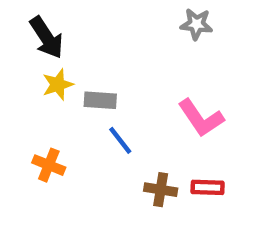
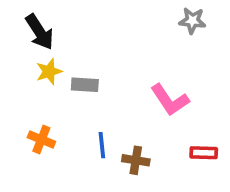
gray star: (196, 24) -> (192, 21), moved
blue line: (120, 140) -> (102, 145), moved, turned 32
red rectangle: (208, 187) -> (204, 153), moved

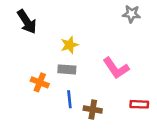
yellow star: (49, 72) -> (69, 45), moved
gray rectangle: (85, 85) -> (67, 69), moved
orange cross: (41, 139) -> (40, 82), moved

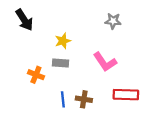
gray star: (131, 14) -> (113, 21), moved
blue line: (69, 99) -> (63, 99), moved
red rectangle: (139, 104) -> (126, 95), size x1.5

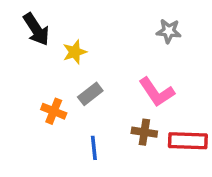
yellow star: (63, 41) -> (75, 52), moved
gray rectangle: (60, 63) -> (90, 94), turned -42
brown cross: (84, 99) -> (144, 132), moved

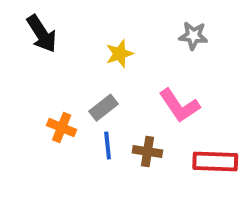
yellow star: (75, 52) -> (120, 54), moved
brown cross: (144, 132) -> (147, 152), moved
blue line: (94, 148) -> (108, 146), moved

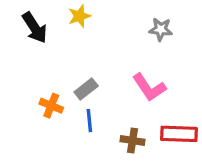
yellow star: (120, 54) -> (79, 16), moved
brown cross: (147, 152) -> (133, 140), moved

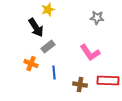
black arrow: (35, 28) -> (36, 28), moved
gray rectangle: (86, 89) -> (48, 47), moved

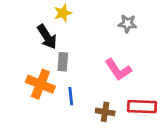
gray rectangle: (48, 47) -> (63, 62), turned -48
orange cross: (31, 64) -> (40, 84), size x1.5

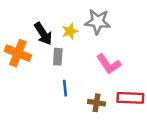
yellow star: (63, 13) -> (70, 31), moved
gray star: (127, 24) -> (98, 22), moved, size x1.5
orange cross: (40, 84) -> (18, 53), moved

